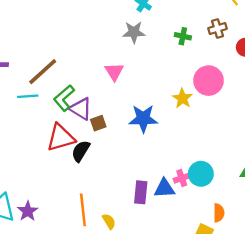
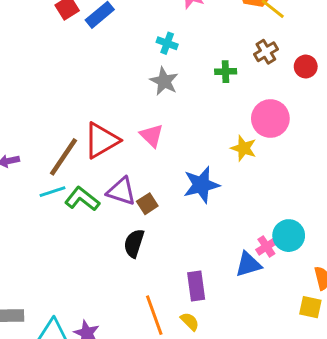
gray star: (134, 32) -> (164, 81), turned -30
green L-shape: (64, 98) -> (82, 199), moved, turned 92
red triangle: (61, 138) -> (101, 140), moved
purple rectangle: (141, 192) -> (196, 286), moved

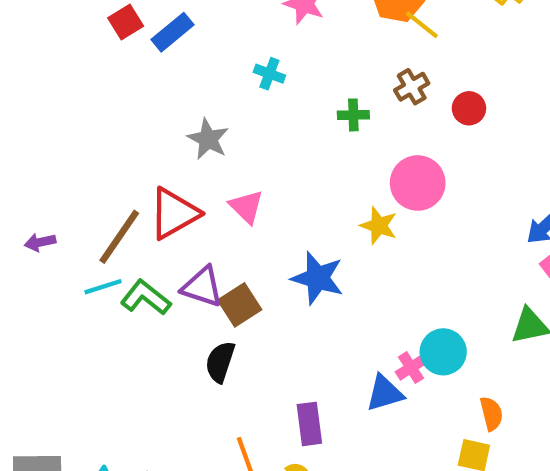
gray star: (164, 81) -> (208, 139), moved
blue star: (201, 185) -> (318, 278), turned 30
brown square: (147, 204) -> (240, 305), size x1.4

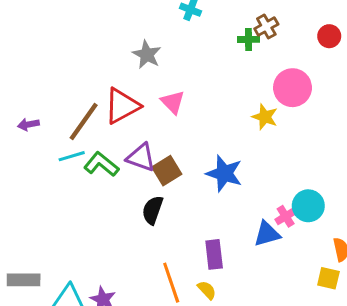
brown cross: (412, 87) -> (266, 27), moved
blue star: (318, 278) -> (224, 173), moved

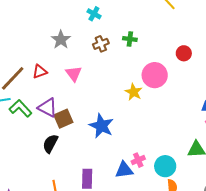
brown cross: (266, 27) -> (101, 44), moved
red circle: (329, 36) -> (184, 53), moved
red triangle: (122, 106) -> (40, 72), size x0.6
cyan circle: (308, 206) -> (165, 166), moved

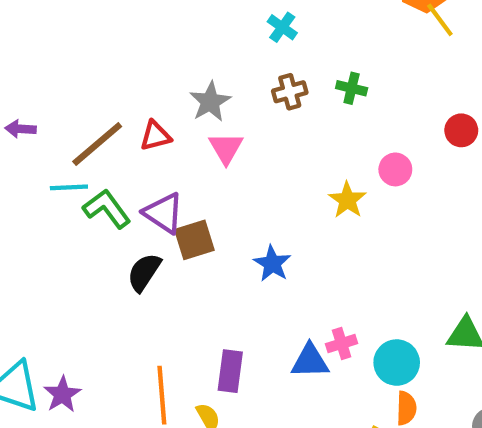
gray star: (61, 40) -> (210, 102), moved
pink circle: (155, 75) -> (395, 169), size x0.6
blue star: (101, 126) -> (272, 264), size x0.7
black semicircle: (50, 144) -> (144, 272), moved

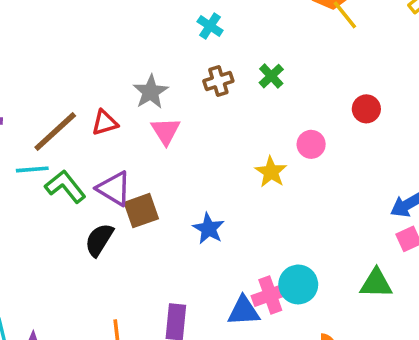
green cross: (352, 88) -> (271, 76), turned 35
pink cross: (342, 344) -> (270, 295), size x1.4
cyan circle: (397, 363) -> (298, 284), moved

